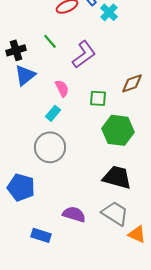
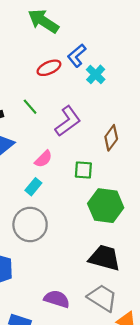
brown diamond: (132, 83) -> (111, 138), moved, turned -35
pink semicircle: (62, 88) -> (43, 159), turned 72

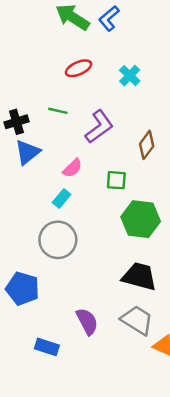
blue L-shape: (77, 56) -> (109, 18), moved
green line: (30, 107) -> (58, 111), turned -36
purple semicircle: (57, 299) -> (87, 321), turned 45

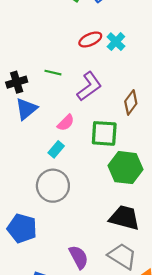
red ellipse: (79, 68) -> (90, 39), moved
green square: (116, 180) -> (104, 133), size x1.5

